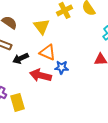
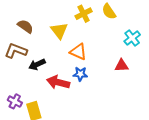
orange triangle: (48, 52) -> (78, 52), moved

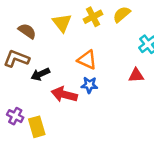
yellow semicircle: (109, 12) -> (122, 14), turned 84
yellow triangle: (59, 31) -> (62, 23), moved

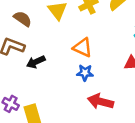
red arrow: (64, 95) -> (101, 101), moved

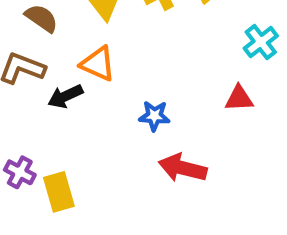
orange triangle: (83, 48) -> (98, 64), moved

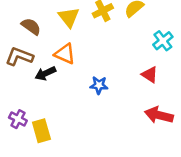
red triangle: (239, 99) -> (150, 75), turned 36
red arrow: (183, 168) -> (159, 115), moved

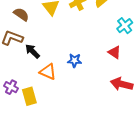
orange triangle: (65, 54) -> (48, 72), moved
black arrow: (45, 73) -> (32, 51), turned 70

